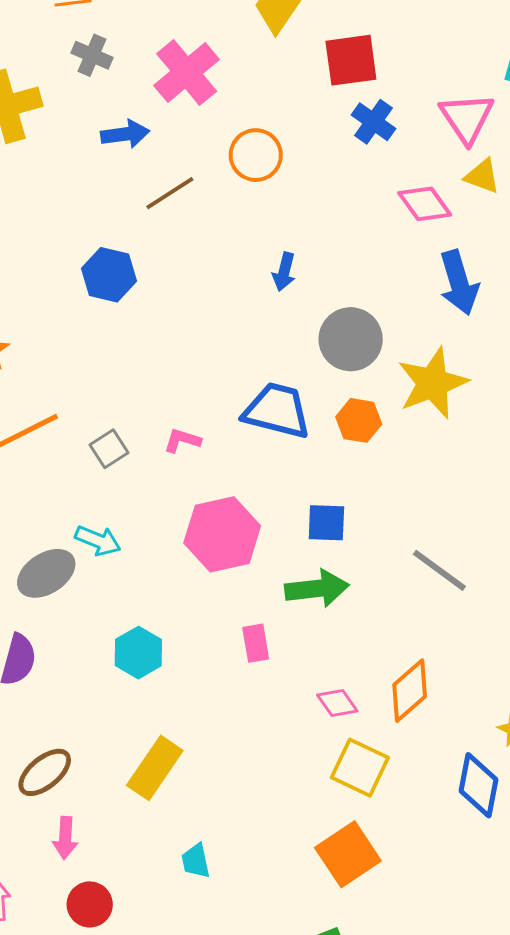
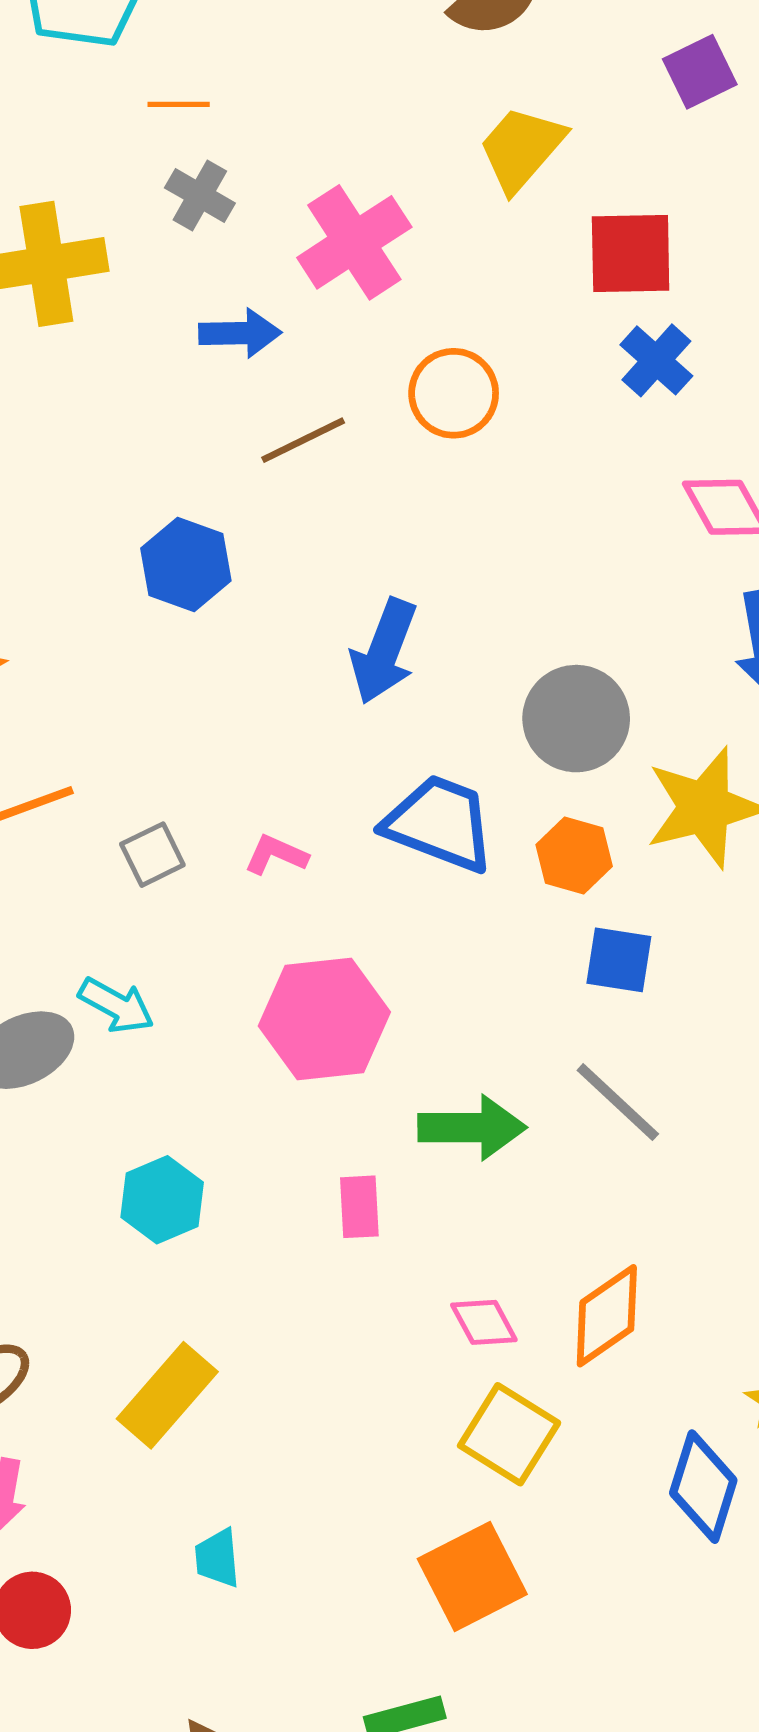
blue arrow: (284, 272) -> (384, 651), moved, size x1.6
blue square: (326, 523) -> (619, 960), moved
gray line: (439, 570) -> (618, 1102), moved

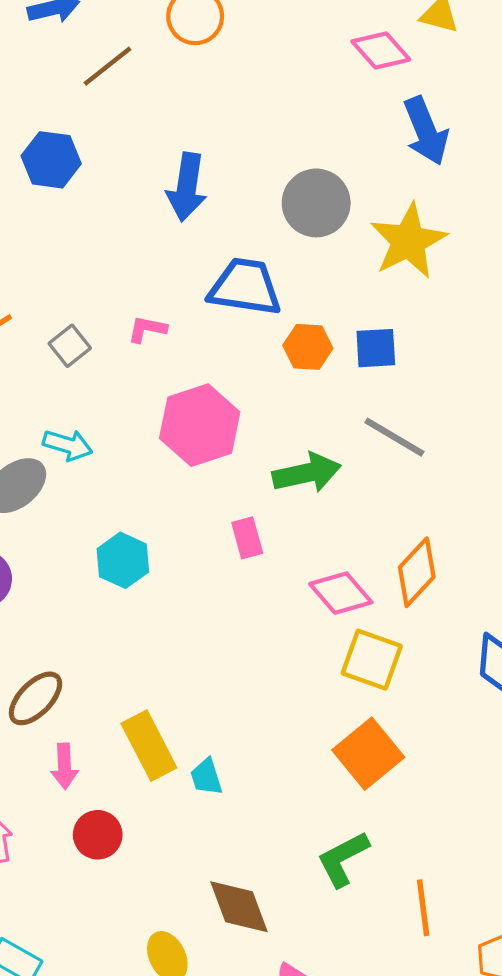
orange hexagon: (574, 855) -> (308, 347), moved
pink diamond: (484, 1322) -> (341, 593), size x1.4
yellow rectangle: (167, 1395) -> (149, 746), moved, turned -56

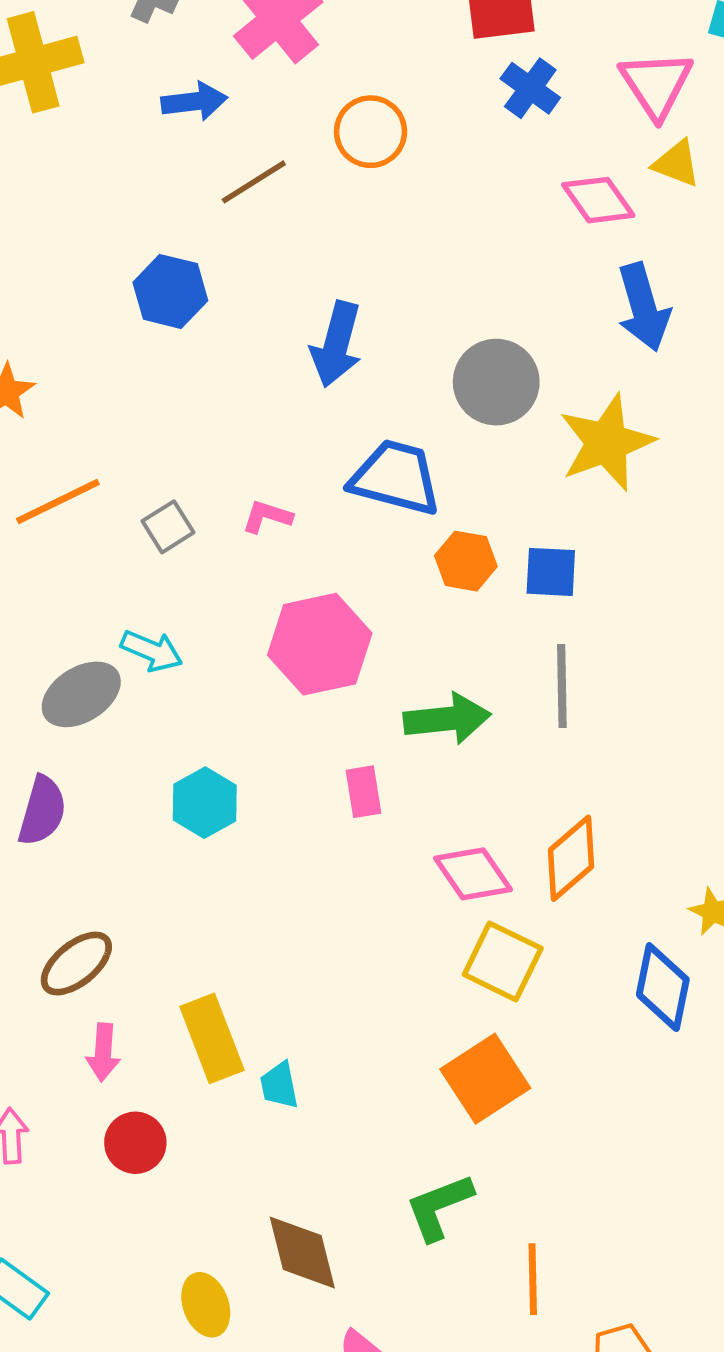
gray line: (394, 437) -> (562, 686), turned 52

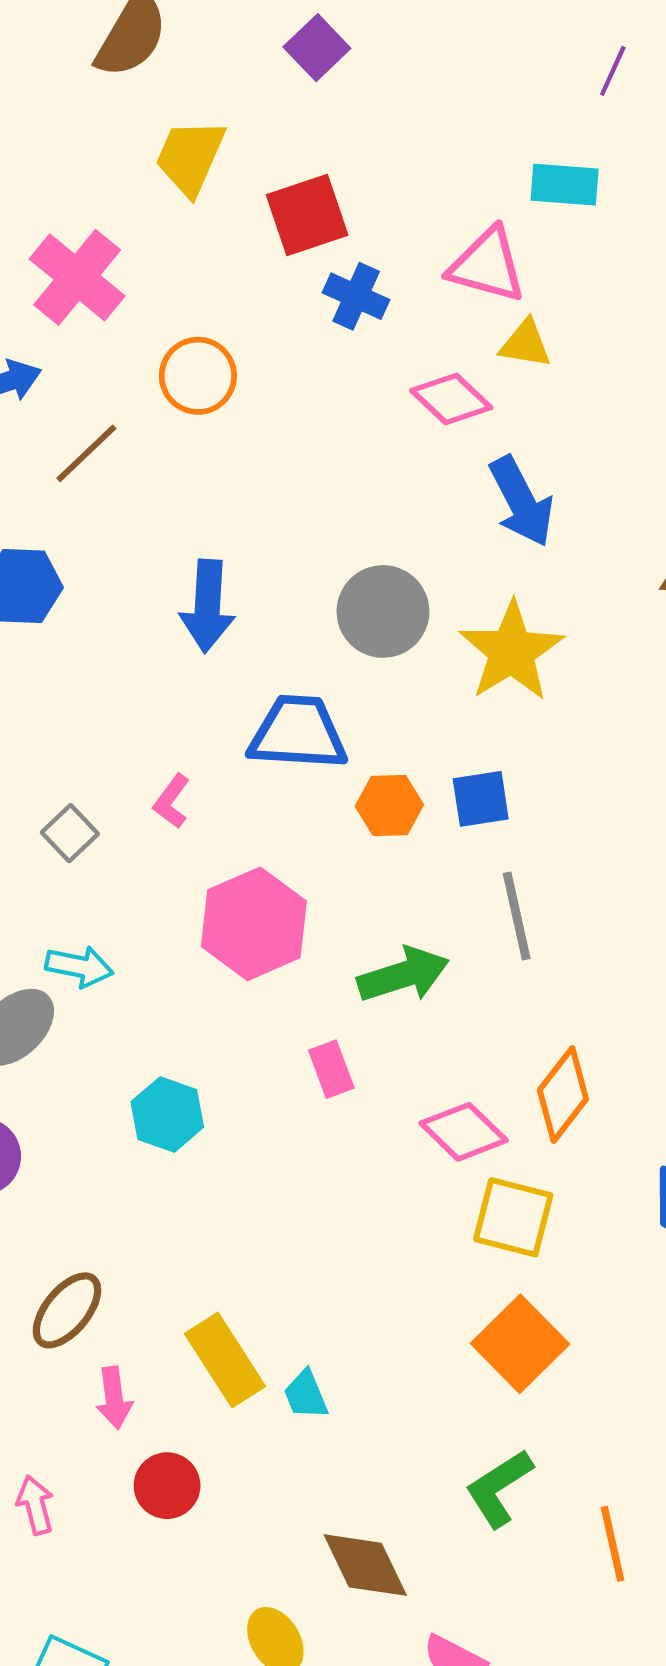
pink triangle: (656, 84) -> (487, 265), turned -30
pink L-shape: (267, 517) -> (172, 801), turned -60

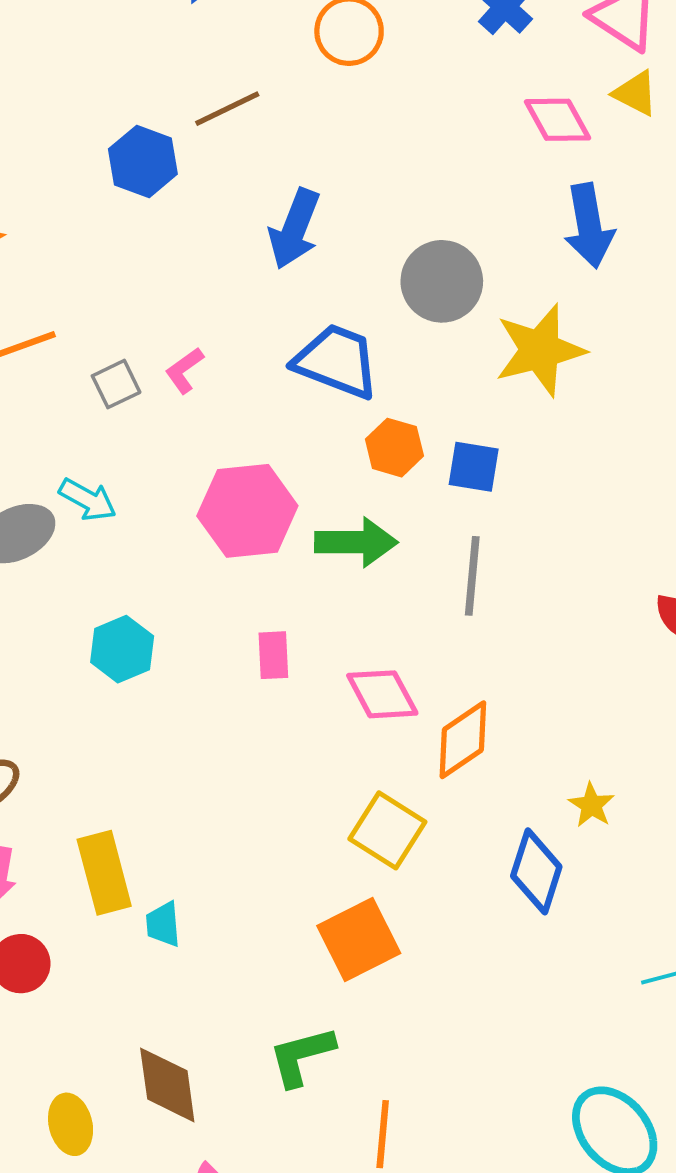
brown line: (86, 453) -> (227, 109), moved
pink L-shape: (172, 801) -> (184, 370), moved
green arrow: (403, 975) -> (356, 542), moved
pink diamond: (464, 1132) -> (382, 694), moved

